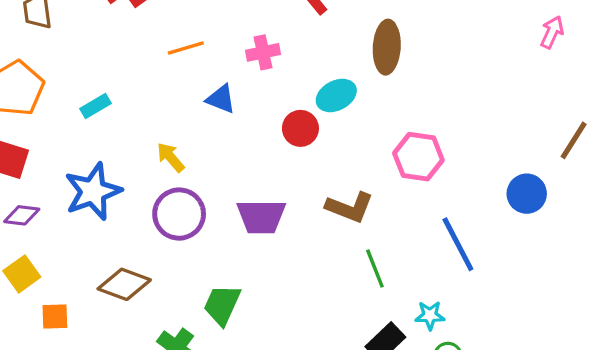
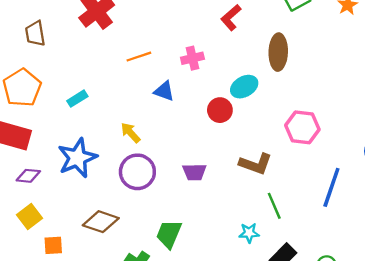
purple trapezoid: (261, 217) -> (194, 172), size x0.7
blue line: (458, 244) -> (331, 187), turned 48
cyan star: (430, 315) -> (249, 233), moved

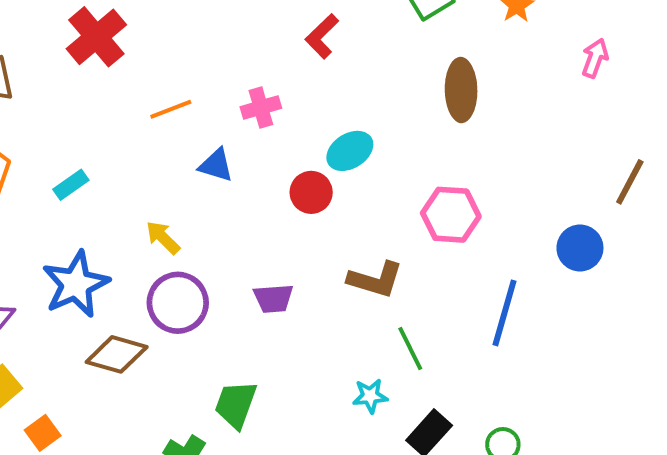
brown ellipse: (278, 52) -> (461, 90), moved
brown diamond: (101, 222) -> (117, 354), moved
orange square: (53, 245) -> (43, 433), turned -30

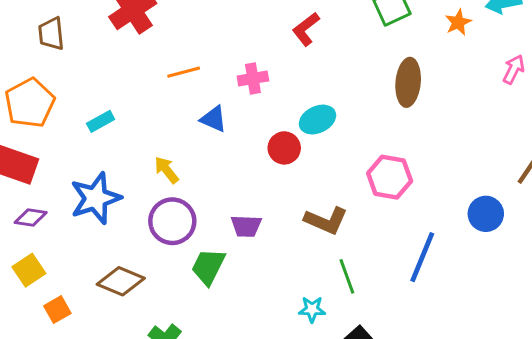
brown diamond: (117, 354) -> (121, 281), moved
green trapezoid: (236, 404) -> (208, 267), moved

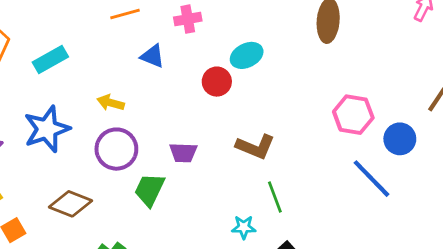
cyan rectangle: (101, 121) -> (50, 60), size x1.4
yellow arrow: (167, 170) -> (111, 103), turned -35
pink hexagon: (390, 177) -> (353, 115), moved
blue line: (422, 257) -> (371, 179), moved, turned -66

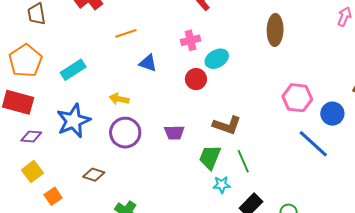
pink cross: (188, 19) -> (191, 40), moved
green trapezoid: (149, 190) -> (210, 157), moved
brown diamond: (70, 204) -> (94, 175), size x0.7

